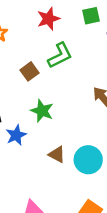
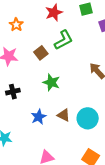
blue star: (16, 135) -> (39, 117), moved

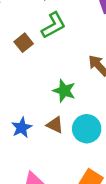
green star: (51, 82) -> (64, 91), moved

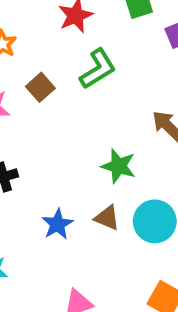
brown square: (24, 43) -> (40, 87), moved

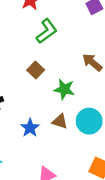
brown square: (40, 87) -> (36, 70), moved

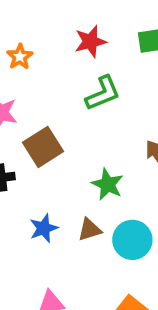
brown square: (36, 70) -> (43, 147), moved, size x1.5
brown triangle: (60, 121) -> (90, 230), turned -49

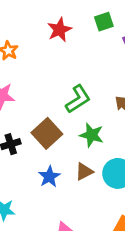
green L-shape: (103, 93) -> (78, 99), moved
brown square: (43, 147) -> (47, 133), moved

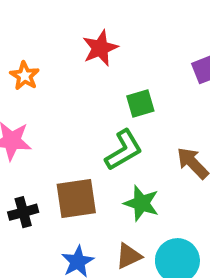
green square: (104, 22) -> (140, 103), moved
brown square: (47, 133) -> (76, 198), turned 32

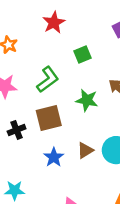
green L-shape: (124, 150) -> (48, 80), moved
green star: (141, 203) -> (87, 100), moved

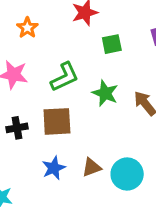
green square: (83, 54) -> (112, 44), moved
green star: (87, 100) -> (105, 93), moved

